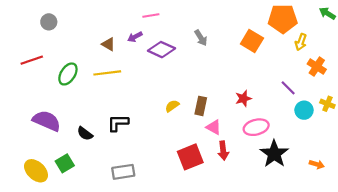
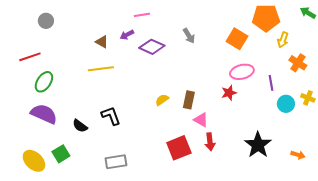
green ellipse: (68, 74) -> (44, 82), moved
purple line: (288, 88) -> (271, 83), turned 35
black L-shape: (118, 123) -> (111, 116), turned 70
pink ellipse: (256, 127) -> (242, 72), moved

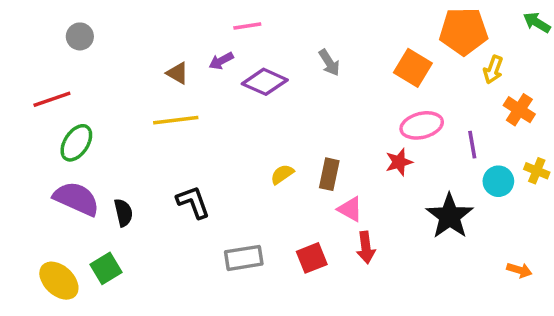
black semicircle: (80, 126) -> (123, 213), moved, turned -140
black star: (258, 145) -> (450, 216), moved
red square: (179, 148) -> (312, 258), size x0.7
gray rectangle: (116, 162) -> (244, 258), moved

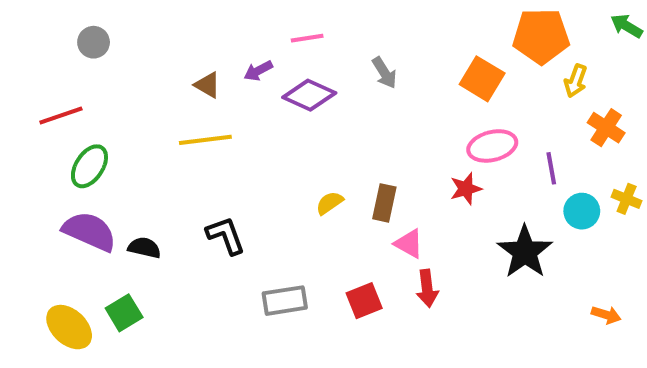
pink line: (247, 26) -> (307, 38), moved
black semicircle: (123, 213) -> (144, 248), turned -64

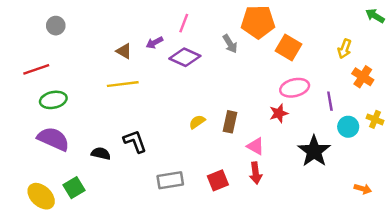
orange pentagon: (541, 36) -> (258, 22), moved
pink line: (307, 38) -> (184, 23), turned -60
green ellipse: (89, 166) -> (53, 100), turned 45
pink triangle: (409, 244) -> (256, 146), moved
black semicircle: (144, 248) -> (101, 154), moved

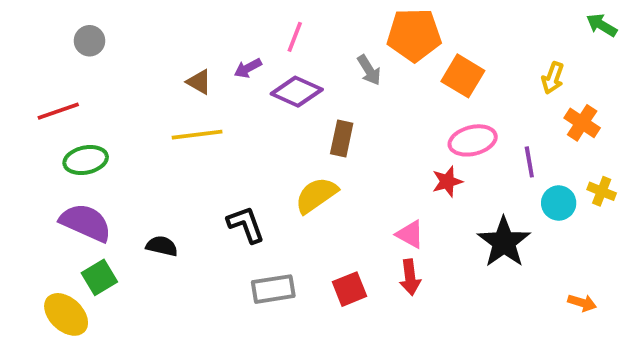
yellow semicircle: (197, 122) -> (316, 195), size x1.6
brown rectangle: (230, 122) -> (342, 139), moved
black L-shape: (135, 141) -> (246, 225), moved
green square: (74, 188) -> (99, 277), moved

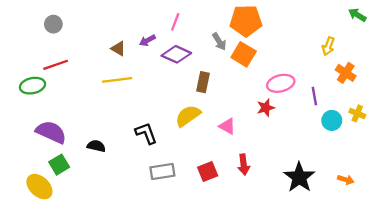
orange square: (463, 76) -> (244, 54), moved
red line: (58, 111) -> (56, 65), moved
green ellipse: (86, 160) -> (32, 86), moved
pink triangle: (410, 234) -> (227, 126), moved
black star: (504, 242) -> (299, 177), moved

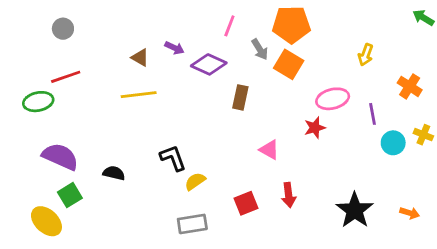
pink line: (175, 22) -> (229, 26), moved
purple arrow: (147, 40) -> (174, 48), turned -126
yellow arrow: (328, 46) -> (366, 55), moved
yellow semicircle: (188, 116) -> (195, 181), moved, size x0.7
gray rectangle: (162, 171) -> (192, 224), moved

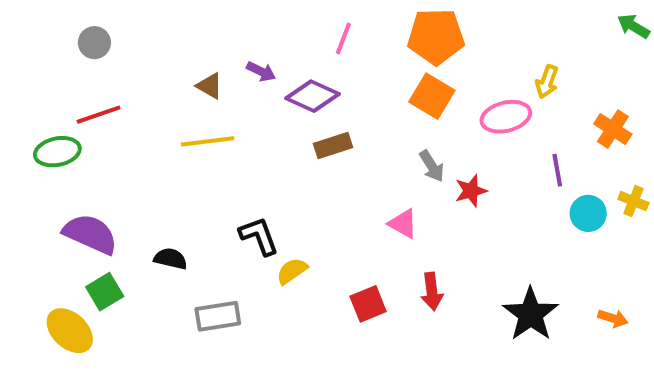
gray arrow: (260, 49) -> (432, 166), moved
brown rectangle: (240, 97) -> (333, 145), moved, turned 60
pink ellipse: (333, 99) -> (506, 117), moved
gray rectangle: (192, 224) -> (218, 316), moved

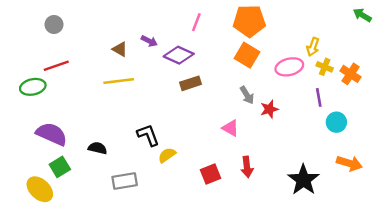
yellow cross: (633, 201) -> (325, 67), moved
orange arrow: (613, 318) -> (349, 163), moved, size x1.5

